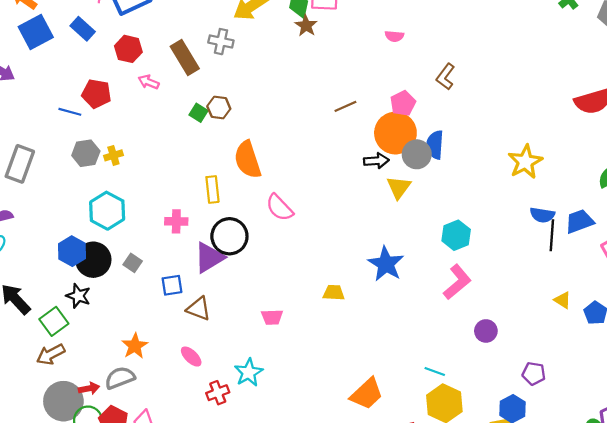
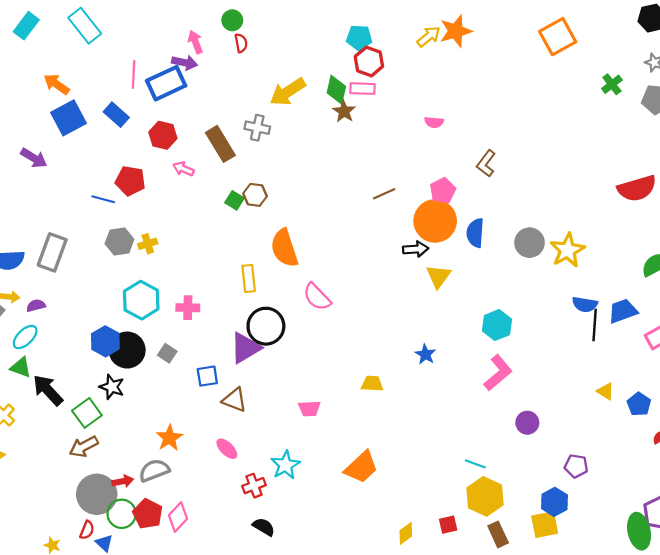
gray circle: (417, 154) -> (529, 243), moved
pink cross: (176, 221) -> (188, 308), moved
blue star: (386, 264) -> (425, 354), size x0.6
orange trapezoid: (367, 394) -> (361, 467), moved

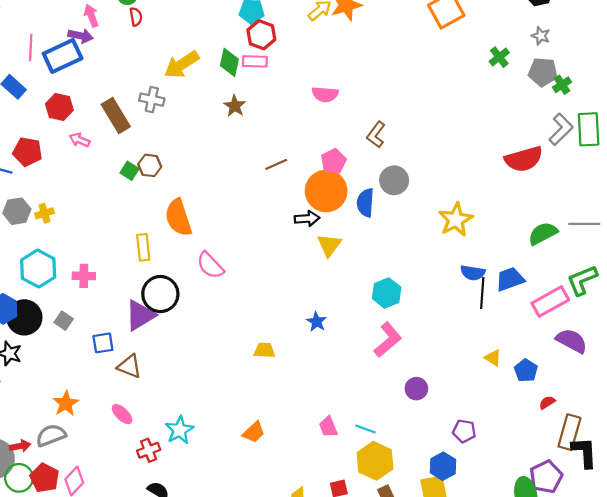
brown star: (344, 111) -> (235, 106), moved
pink semicircle: (434, 122) -> (325, 94), size x1.4
gray circle: (529, 243) -> (394, 180), moved
pink trapezoid: (309, 409) -> (328, 427), moved, turned 70
orange trapezoid: (361, 467) -> (254, 432), size x0.7

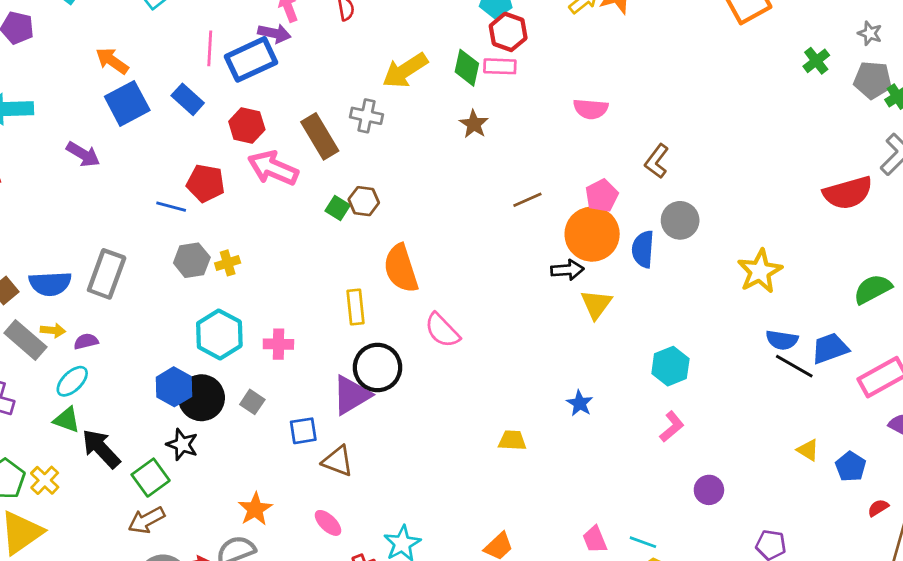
pink arrow: (80, 140) -> (273, 168), size x1.8
black line: (482, 293) -> (794, 366), turned -64
pink L-shape: (388, 340) -> (672, 427), size x0.7

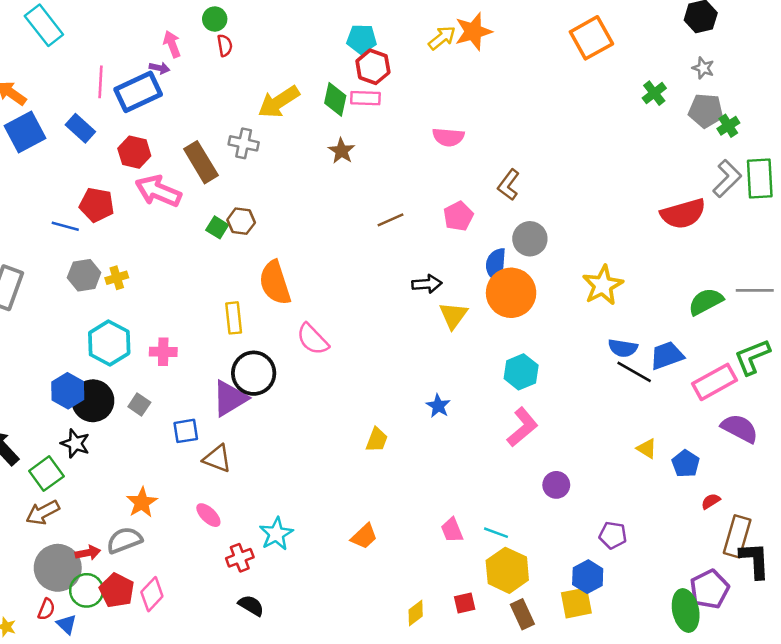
purple arrow: (274, 33) -> (159, 68), size x0.7
orange circle: (592, 234) -> (511, 293), moved
pink L-shape: (672, 427) -> (522, 427), size x1.4
yellow trapezoid: (512, 440) -> (377, 440), turned 108

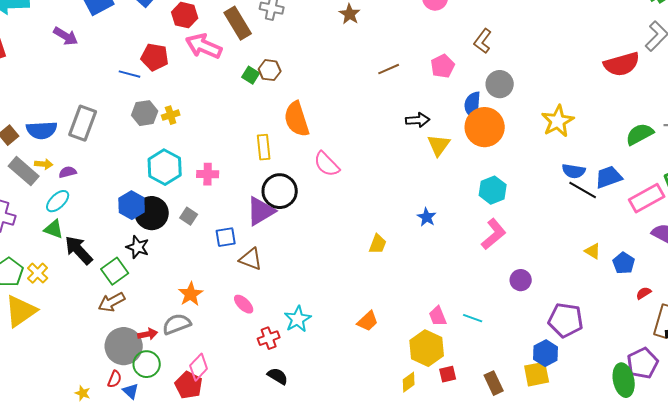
purple pentagon: (613, 535) -> (566, 320), size x1.6
yellow hexagon: (507, 570) -> (427, 348), moved
red pentagon: (117, 590) -> (189, 385), moved

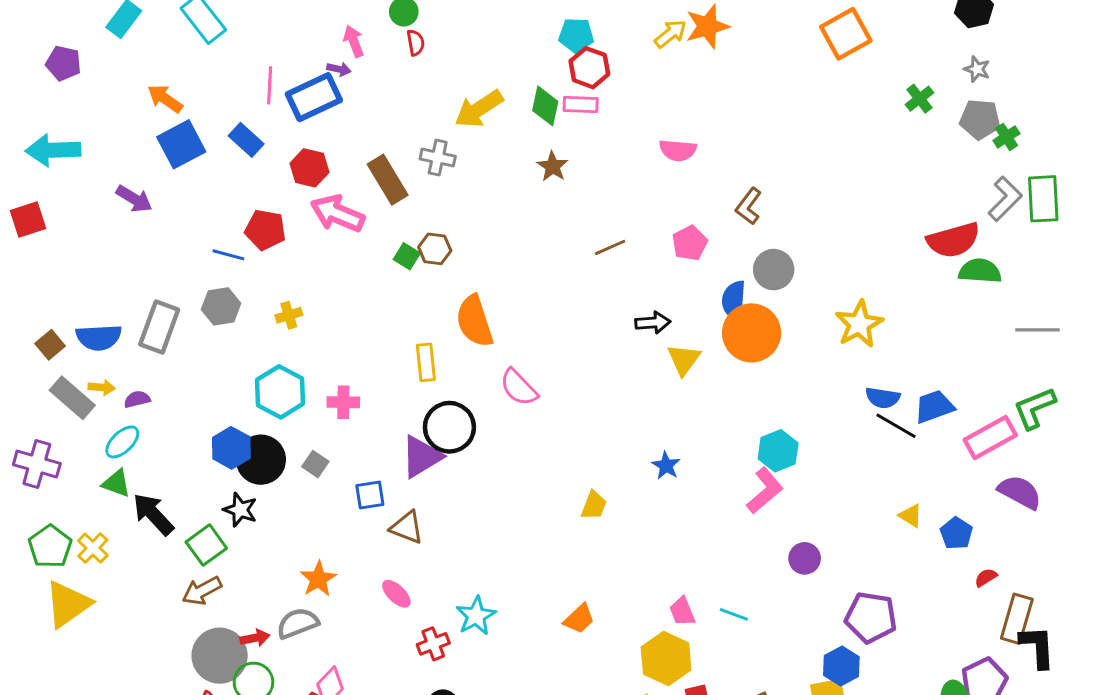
gray hexagon: (145, 113) -> (221, 306), moved
green semicircle: (640, 134) -> (980, 271), moved, turned 32
cyan hexagon: (493, 190) -> (778, 451), moved

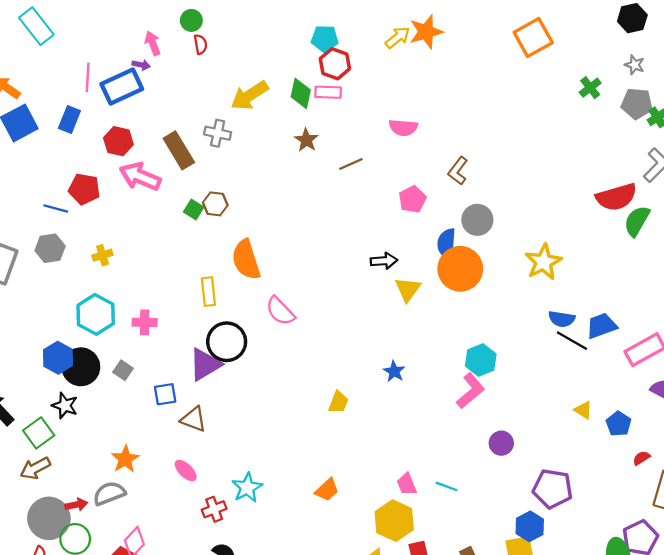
blue rectangle: (246, 140) -> (69, 120), turned 70
brown line: (610, 247) -> (351, 164), moved
green semicircle: (980, 271) -> (637, 221), turned -64

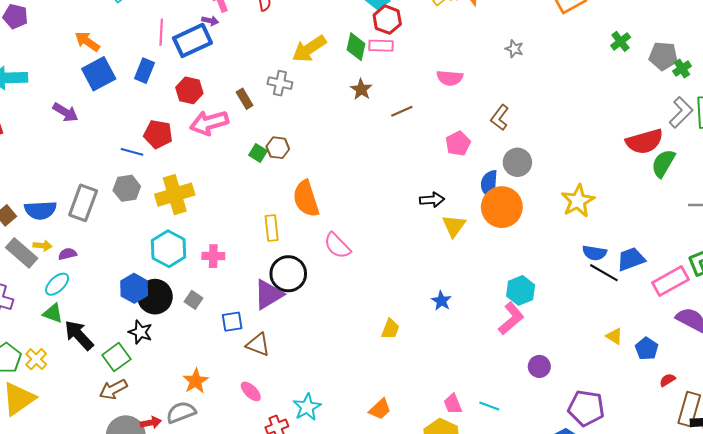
gray star: (635, 65) -> (514, 49), moved
brown rectangle: (179, 150) -> (245, 99), size x0.6
pink arrow: (140, 177) -> (209, 123), turned -39
yellow cross: (102, 255) -> (175, 195), size x2.0

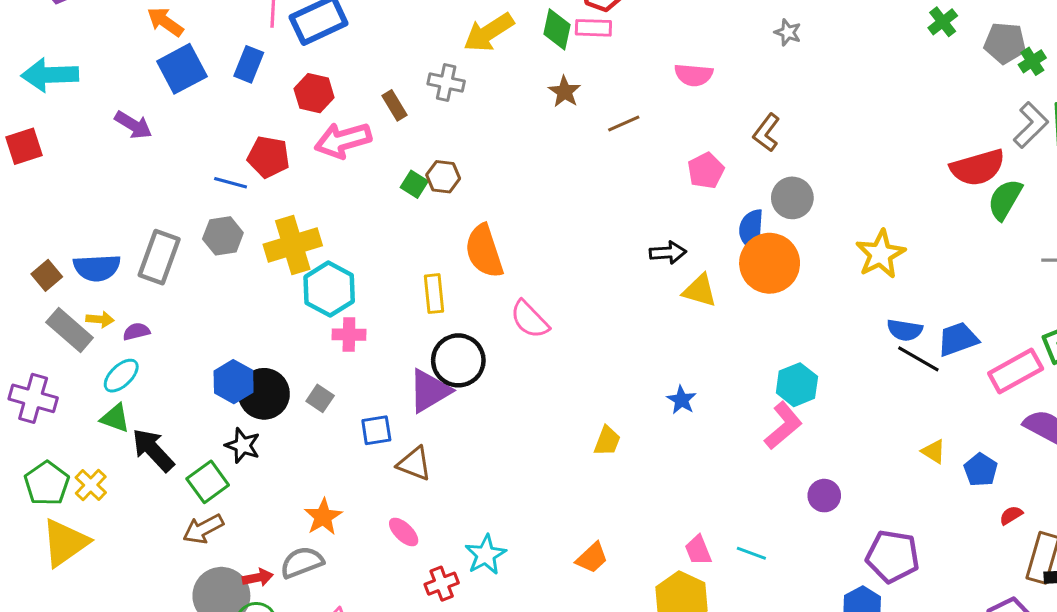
yellow triangle: (454, 226) -> (700, 291), turned -50
cyan hexagon: (168, 249) -> (329, 289), moved

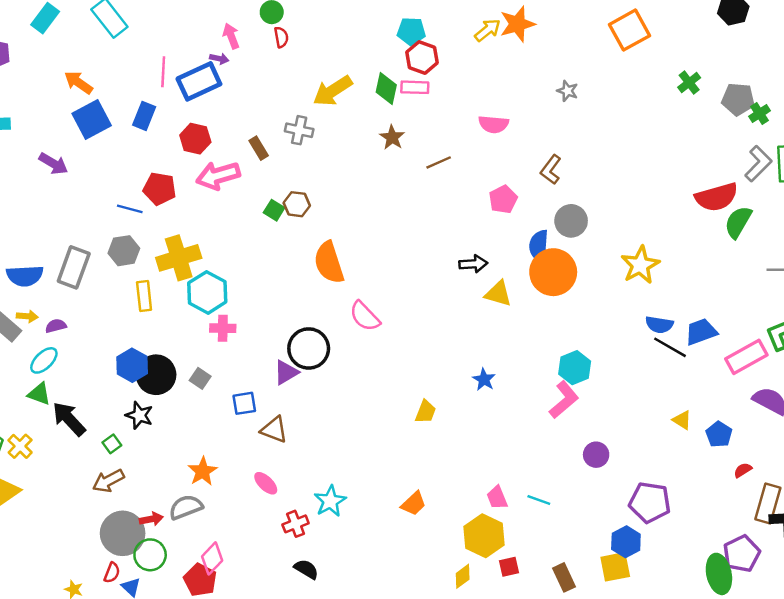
yellow rectangle: (434, 294) -> (144, 296), moved
purple triangle: (429, 391) -> (286, 372), size x0.7
green square: (208, 482) -> (112, 444), size x0.6

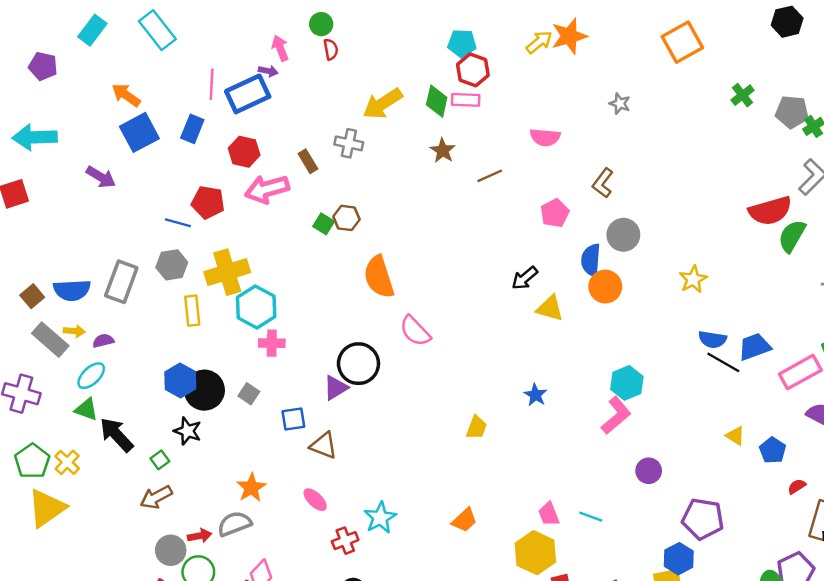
black arrow: (473, 264) -> (525, 278), turned 144
yellow star: (640, 265) -> (693, 279), size x0.7
orange circle: (553, 272) -> (605, 287), size x0.7
gray circle: (123, 533) -> (171, 550), size x0.7

